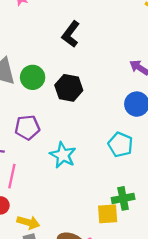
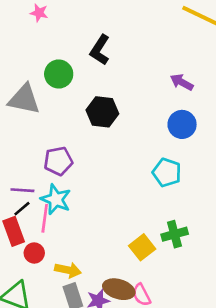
green circle: (33, 77) -> (59, 74), moved
cyan star: (63, 155) -> (56, 199), moved
yellow square: (108, 214) -> (142, 247), moved, turned -30

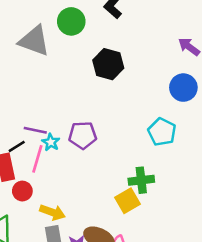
purple pentagon: (58, 161) -> (83, 135), moved
purple line: (22, 190) -> (35, 130), moved
cyan star: (56, 199) -> (51, 142), size x0.6
green cross: (175, 234) -> (141, 180), moved

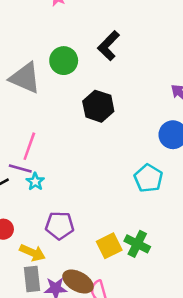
purple pentagon: (83, 135) -> (60, 225), moved
pink line: (37, 159) -> (29, 146), moved
green cross: (141, 180) -> (137, 244), moved, turned 30

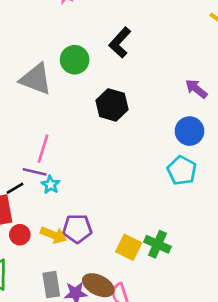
cyan pentagon: (148, 178) -> (182, 170), moved
yellow square: (109, 246) -> (129, 247), turned -35
yellow arrow: (32, 253) -> (53, 235), moved

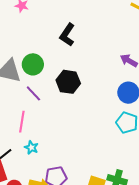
green circle: (75, 60) -> (33, 64), moved
purple line: (35, 172) -> (33, 93), moved, turned 42

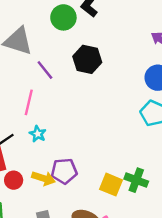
green circle: (33, 64) -> (63, 17), moved

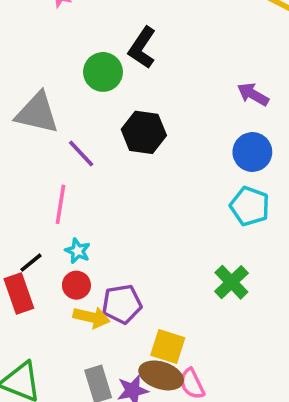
red circle: (14, 180) -> (76, 285), moved
green cross: (136, 180) -> (231, 282), moved, turned 30
yellow square: (111, 185) -> (168, 346), moved

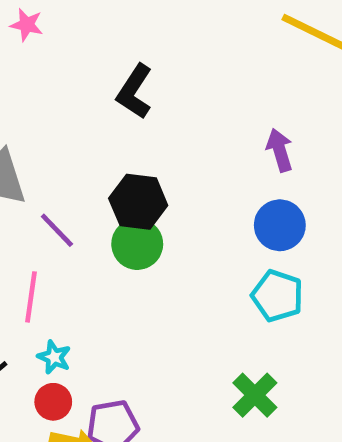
green circle: (103, 72) -> (137, 244), moved
purple arrow: (253, 94) -> (280, 150), turned 44

